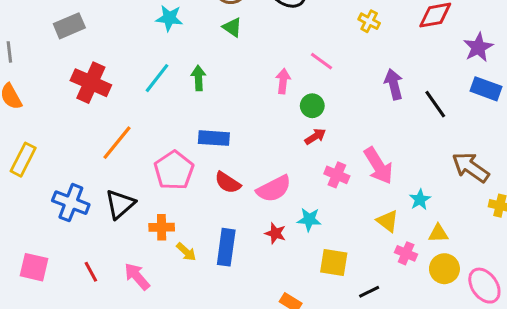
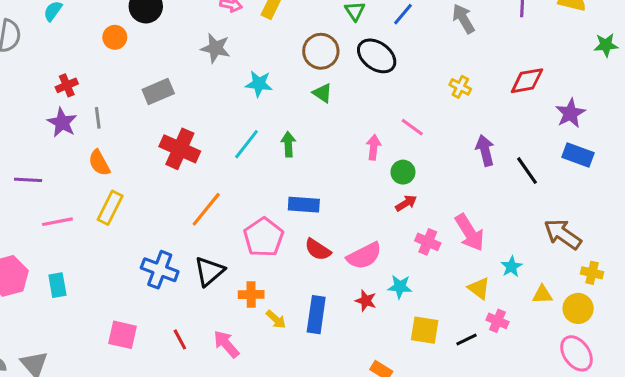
yellow rectangle: (23, 160) -> (110, 208), moved
yellow triangle: (438, 233) -> (542, 295), moved
yellow circle: (444, 269) -> (578, 308), moved
black line: (369, 292) -> (466, 339), moved

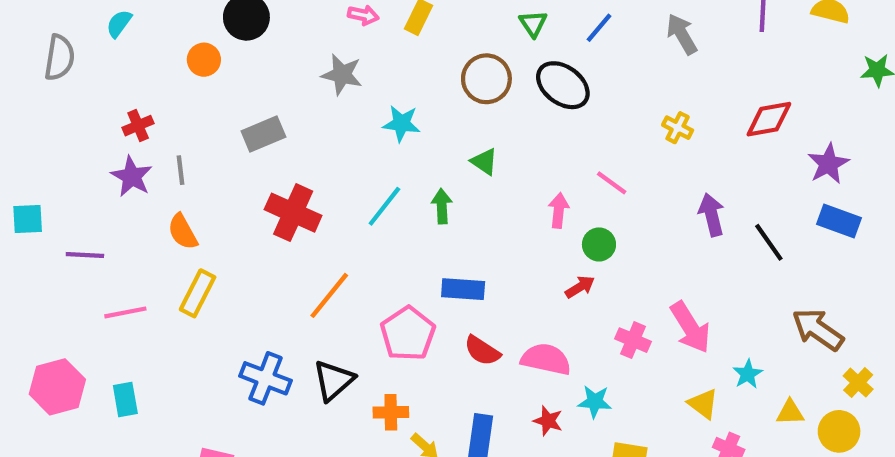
green triangle: (322, 93) -> (484, 162), moved
red arrow: (406, 203) -> (580, 287), moved
pink semicircle: (364, 256) -> (546, 359), turned -141
yellow cross: (592, 273) -> (858, 383), turned 30

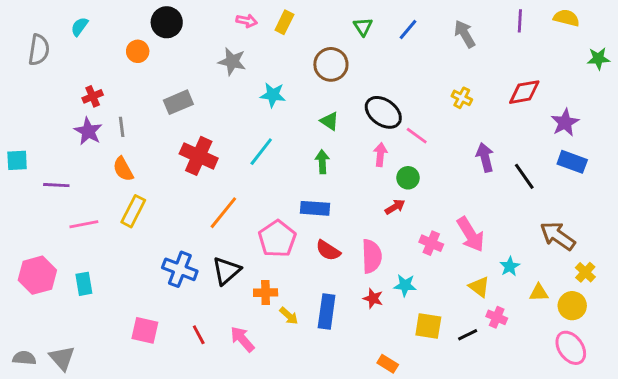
black ellipse: (563, 85) -> (383, 112), moved
green arrow: (442, 206) -> (322, 162), moved
pink semicircle: (546, 359) -> (372, 256), turned 76

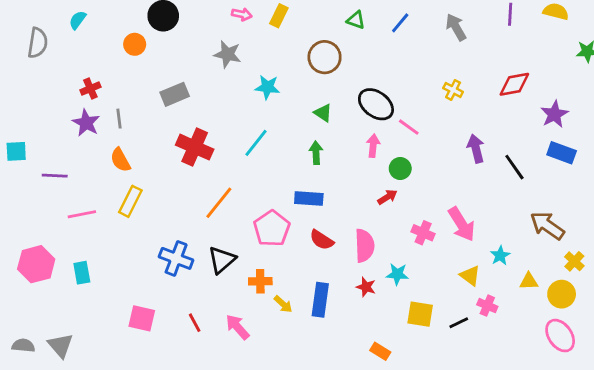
green triangle: (363, 27) -> (356, 20), turned -36

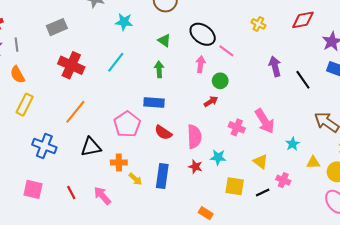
orange line: (219, 203) -> (75, 112), moved
blue cross: (176, 258) -> (44, 146), moved
black triangle: (222, 260) -> (91, 147), turned 30
yellow triangle: (470, 276) -> (261, 161), moved

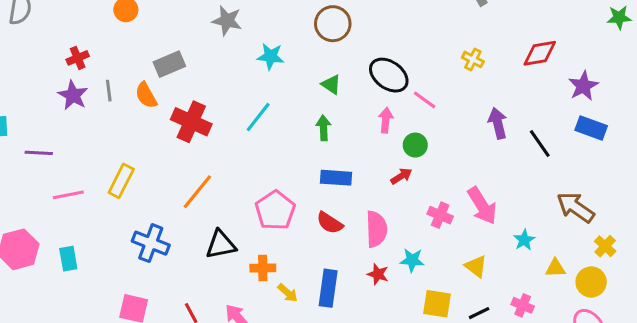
orange semicircle: (17, 75) -> (146, 95), moved
blue rectangle: (154, 103) -> (336, 178), moved
pink cross: (283, 180) -> (523, 305), moved

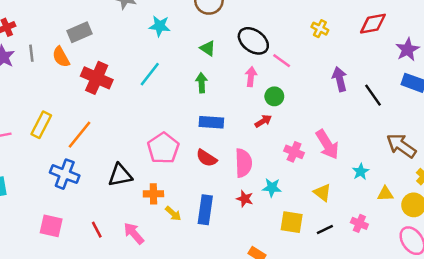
orange line: (197, 192) -> (79, 135), moved

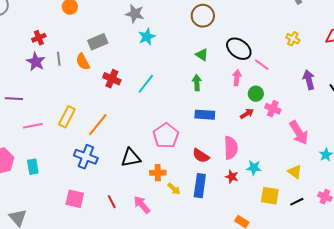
cyan star: (160, 26) -> (147, 37), moved, turned -30
cyan line: (150, 74) -> (146, 84), moved
red cross: (97, 78) -> (112, 79), size x0.7
pink cross: (294, 152) -> (273, 109), moved
red semicircle: (206, 158) -> (201, 156), moved

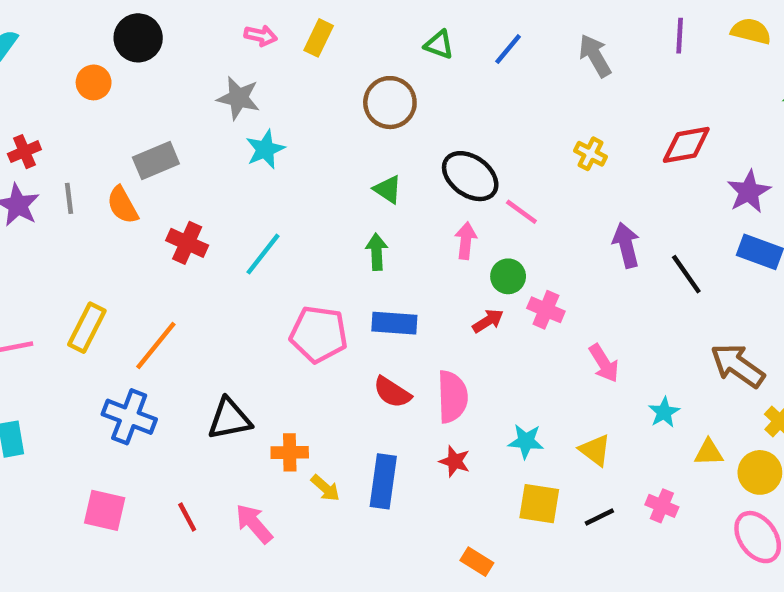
pink arrow: (299, 133) -> (604, 363), size x0.7
pink pentagon: (166, 136) -> (319, 334), moved, turned -30
red semicircle: (201, 156) -> (392, 392), moved
cyan star: (254, 168) -> (526, 441), moved

